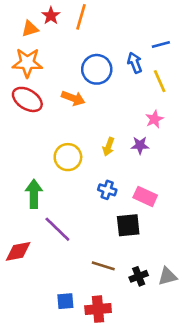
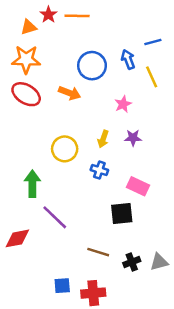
orange line: (81, 17) -> (77, 16), turned 75
pink star: (154, 119) -> (123, 104), moved
blue cross: (107, 190) -> (99, 170), moved

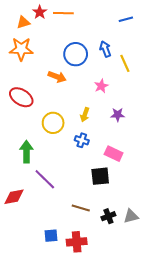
blue line: (153, 42) -> (126, 19), moved
red ellipse: (26, 94) -> (21, 97), moved
purple star: (133, 138) -> (118, 115), moved

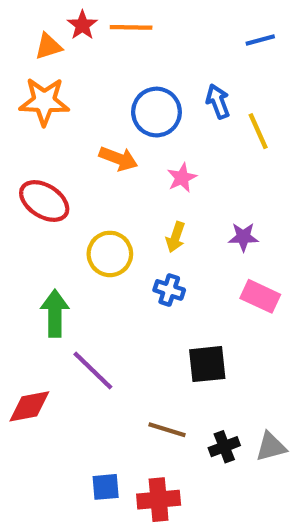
pink star: (101, 86) -> (182, 178), moved
pink rectangle: (114, 154) -> (260, 296), moved

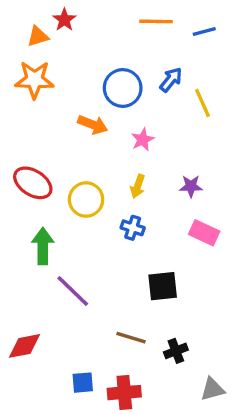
orange line: (131, 27) -> (156, 21), moved
blue arrow: (218, 101) -> (171, 80), turned 60
red ellipse: (44, 201) -> (33, 183), moved
red diamond: (29, 406) -> (24, 346), moved
gray triangle: (271, 447) -> (213, 389), moved

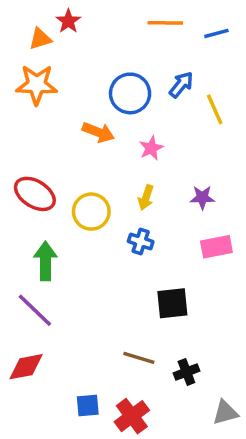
pink rectangle: (204, 233) -> (216, 247), turned -36
purple line: (73, 291) -> (35, 310), moved
red cross: (124, 393) -> (132, 416), turned -32

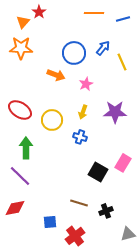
orange triangle: (40, 39) -> (23, 22), turned -32
purple star: (202, 197) -> (115, 112), size x1.6
pink rectangle: (216, 247) -> (123, 163), moved, turned -48
black square: (172, 303) -> (98, 172), turned 36
blue square: (88, 405) -> (50, 222), moved

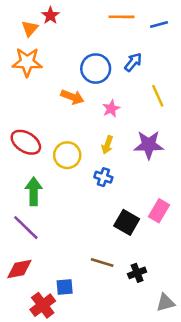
yellow line: (122, 62) -> (158, 96), moved
red cross: (75, 236) -> (43, 305), moved

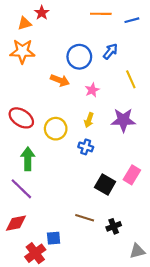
orange triangle: (30, 28) -> (25, 23), turned 32

